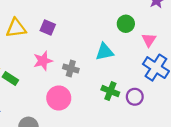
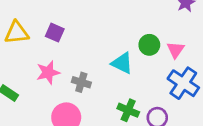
green circle: (126, 24) -> (149, 45), moved
cyan triangle: (105, 52) -> (122, 63), turned 36

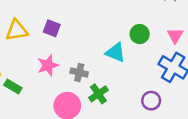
pink triangle: (176, 50) -> (175, 36), moved
green cross: (128, 110) -> (98, 94), moved, turned 36

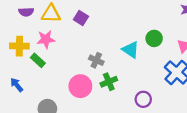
pink star: (48, 65) -> (46, 39), moved
purple circle: (151, 101) -> (143, 99), moved

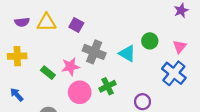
pink star: (46, 39) -> (70, 67), moved
green rectangle: (38, 60) -> (48, 73), moved
gray cross: (96, 60) -> (94, 52), moved, size x1.5

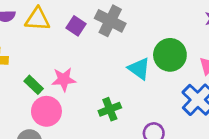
green circle: (150, 41) -> (170, 55), size x1.5
gray cross: (94, 52) -> (110, 21), moved
pink circle: (80, 92) -> (46, 111), moved

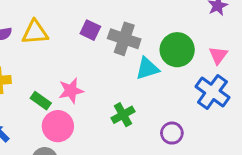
gray cross: (110, 21) -> (124, 39), moved
purple square: (76, 26) -> (90, 30), moved
cyan triangle: (139, 69) -> (147, 68), turned -45

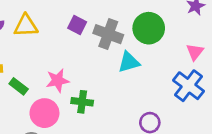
green circle: (177, 50) -> (149, 28), moved
green rectangle: (41, 101) -> (19, 86), moved
green cross: (123, 115) -> (82, 102), moved, turned 35

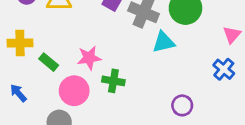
blue cross: (188, 86) -> (224, 69), size x0.7

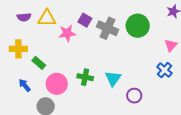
cyan triangle: (163, 42) -> (113, 79), moved, turned -42
pink star: (89, 58) -> (67, 33), moved
blue arrow: (18, 93) -> (25, 85), moved

